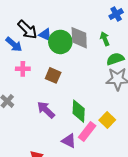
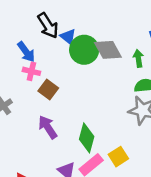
gray diamond: (79, 38) -> (108, 50), turned -40
blue arrow: (14, 44) -> (26, 52), moved
brown square: (53, 75) -> (48, 90), moved

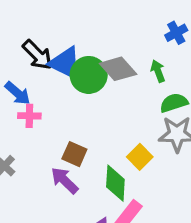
blue triangle: (68, 37) -> (65, 63), size x1.6
brown square: (48, 90) -> (74, 154), moved
yellow square: (118, 157) -> (140, 157), moved

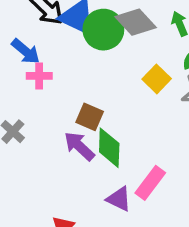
yellow square: (140, 157) -> (157, 79), moved
green diamond: (115, 183) -> (109, 148), moved

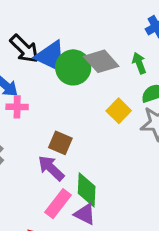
green diamond: (109, 148) -> (87, 190), moved
pink rectangle: (150, 183) -> (58, 204), moved

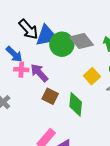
blue triangle: (51, 56) -> (47, 36), turned -40
purple arrow: (51, 168) -> (39, 73), moved
green diamond: (87, 190) -> (76, 104), moved

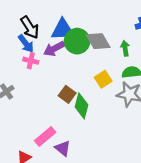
black arrow: (28, 29) -> (30, 27), moved
purple arrow: (39, 73) -> (54, 49), moved, turned -84
brown square: (50, 96) -> (67, 94), moved

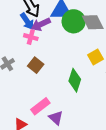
purple arrow: (54, 49) -> (41, 24), moved
brown square: (67, 94) -> (36, 65), moved

